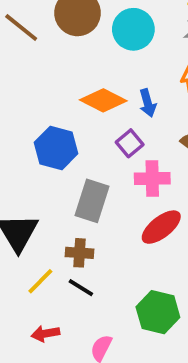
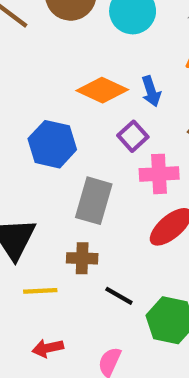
yellow line: (40, 281) -> (40, 291), turned 44
black line: (81, 288) -> (119, 296), moved

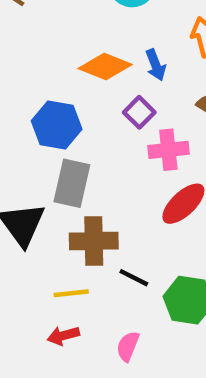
gray rectangle: (94, 201) -> (72, 183), moved
brown cross: (82, 258) -> (94, 241), size x1.5
yellow line: (40, 291) -> (71, 293), moved

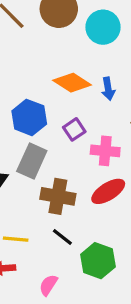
purple square: (139, 112) -> (74, 129), moved
brown cross: (94, 241) -> (58, 196), moved

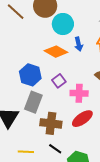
cyan circle: (103, 27) -> (63, 24), moved
blue arrow: (108, 89) -> (79, 44), moved

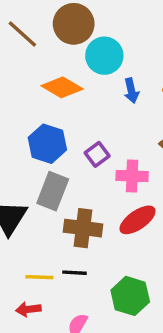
orange diamond: (56, 52) -> (62, 87), moved
black line: (55, 149) -> (75, 273), moved, turned -32

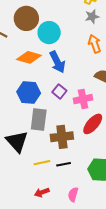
blue arrow: (131, 91) -> (57, 62), moved, size x1.5
yellow line: (39, 277) -> (42, 163), moved

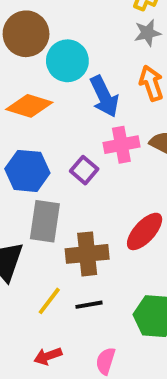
blue arrow: (57, 62) -> (104, 96), moved
pink cross: (83, 99) -> (121, 145), moved
yellow line: (42, 163) -> (49, 301), turned -42

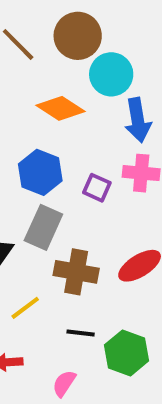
purple square: (84, 170) -> (97, 188), turned -32
black line: (89, 305) -> (81, 333), moved

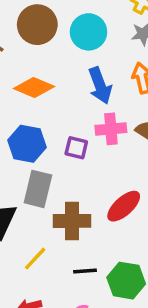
cyan circle: (111, 74) -> (89, 32), moved

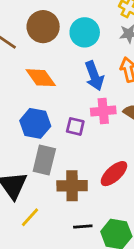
orange diamond: (34, 87) -> (41, 78), turned 32
yellow line: (35, 259) -> (30, 217), moved

